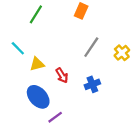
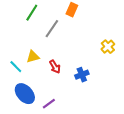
gray line: (91, 47) -> (52, 29), moved
cyan line: (18, 48) -> (16, 67), moved
blue ellipse: (38, 97) -> (25, 94), moved

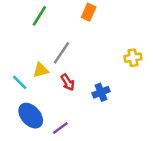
gray line: (52, 29) -> (62, 53), moved
yellow cross: (108, 47) -> (133, 58), turned 32

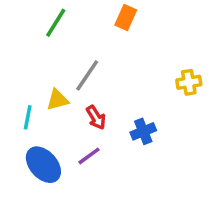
cyan line: (20, 82) -> (28, 117), turned 56
purple line: (60, 128) -> (89, 156), moved

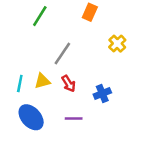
yellow cross: (189, 82) -> (117, 44), moved, turned -35
yellow triangle: (57, 100) -> (42, 81), moved
purple line: (89, 156) -> (74, 118), moved, turned 35

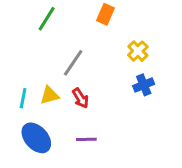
blue cross: (102, 94) -> (144, 85), moved

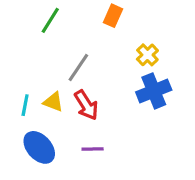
blue cross: (144, 85) -> (154, 91), size x1.5
yellow triangle: (50, 95) -> (53, 102), turned 36
red arrow: (80, 98) -> (86, 105), size x1.4

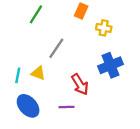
yellow cross: (147, 55) -> (104, 28), moved, turned -35
red arrow: (86, 105) -> (80, 84), moved

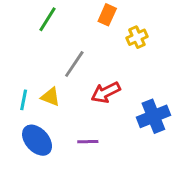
yellow cross: (104, 28) -> (137, 37), turned -35
blue cross: (110, 65) -> (153, 116), moved
red arrow: (80, 84) -> (106, 92), moved, turned 95

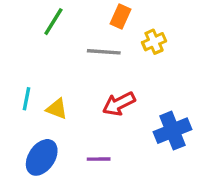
gray line: (74, 64) -> (104, 52), moved, turned 60
cyan line: (24, 100) -> (27, 99), moved
blue ellipse: (37, 140) -> (42, 157), turned 76

